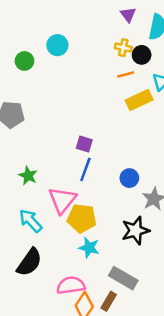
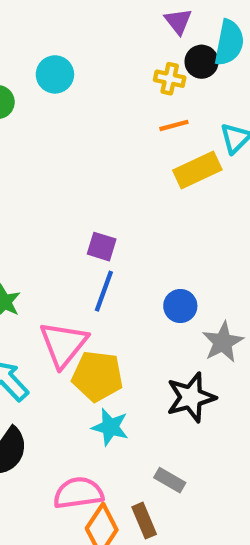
black circle: (142, 55) -> (202, 62), moved
gray rectangle: (123, 278) -> (170, 480), size x0.6
brown rectangle: (109, 301) -> (144, 521), turned -54

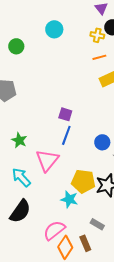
cyan circle: (55, 74) -> (54, 29), moved
yellow pentagon: (97, 376) -> (83, 181), moved
pink semicircle: (78, 493) -> (54, 230), turned -30

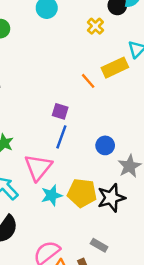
yellow cross: (97, 35) -> (95, 26), moved, turned 32
orange line: (99, 57) -> (88, 81), moved, turned 64
cyan star: (69, 199) -> (52, 195), moved, turned -30

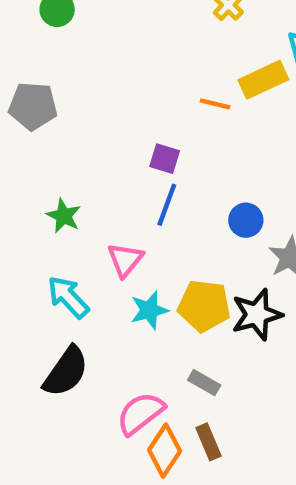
orange line: (88, 81) -> (215, 104), turned -35
pink triangle: (38, 167) -> (125, 260), size x0.7
gray rectangle: (99, 245) -> (204, 383), moved

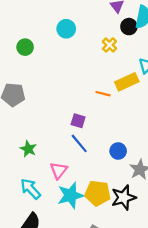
blue line: (167, 205) -> (79, 143), turned -60
cyan star: (149, 310) -> (71, 195), size x1.4

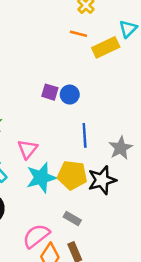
orange line: (103, 94) -> (78, 34), moved
blue line: (79, 143) -> (85, 135), moved, turned 36
blue circle: (118, 151) -> (70, 95), moved

